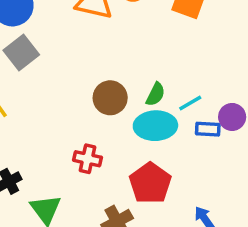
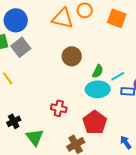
brown circle: (110, 98) -> (72, 56), moved

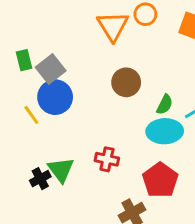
orange triangle: (63, 18) -> (113, 26), turned 45
blue circle: (16, 20) -> (55, 97), moved
green triangle: (35, 137) -> (61, 170), moved

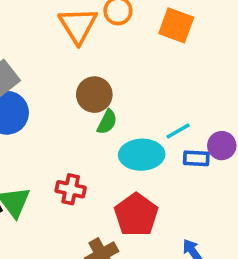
green semicircle: (165, 105) -> (107, 122), moved

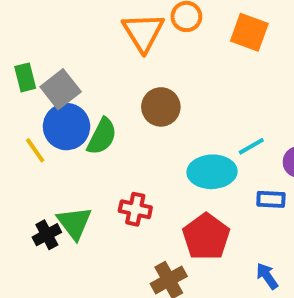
green semicircle: (107, 122) -> (102, 136), moved, size x1.4
blue rectangle: (196, 158) -> (271, 199), moved

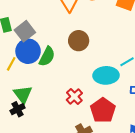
yellow line: (35, 150) -> (11, 64), turned 64
red cross: (135, 209) -> (74, 97), moved, turned 35
green triangle: (74, 223) -> (23, 94), moved

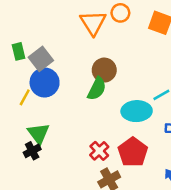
green semicircle: (47, 56) -> (97, 89), moved
red cross: (74, 97) -> (99, 151), moved

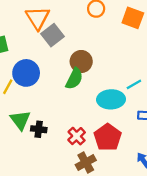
orange triangle: (93, 23) -> (38, 18), moved
gray square: (41, 59) -> (52, 35), moved
black cross: (32, 151) -> (39, 129), moved, turned 35

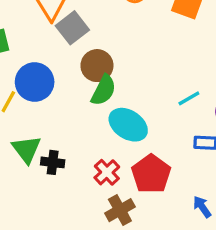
brown circle: (81, 61) -> (97, 66), moved
cyan ellipse: (111, 99) -> (128, 125), moved, turned 35

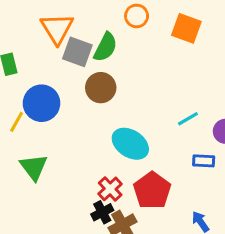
gray square: (72, 28) -> (77, 52), turned -32
green semicircle: (104, 90) -> (105, 47), moved
black cross: (53, 162) -> (102, 212), moved, turned -35

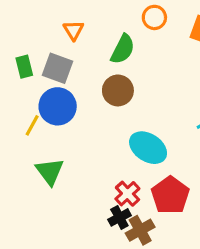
orange triangle: (57, 28) -> (73, 30), size x0.6
gray square: (77, 52) -> (58, 68), moved

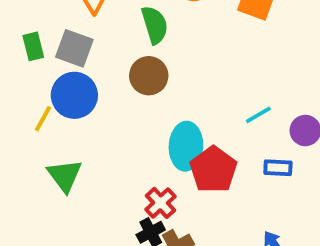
green semicircle: (123, 49) -> (155, 25), turned -44
cyan ellipse: (148, 148) -> (186, 146), turned 60
red pentagon: (170, 195) -> (213, 170), moved

